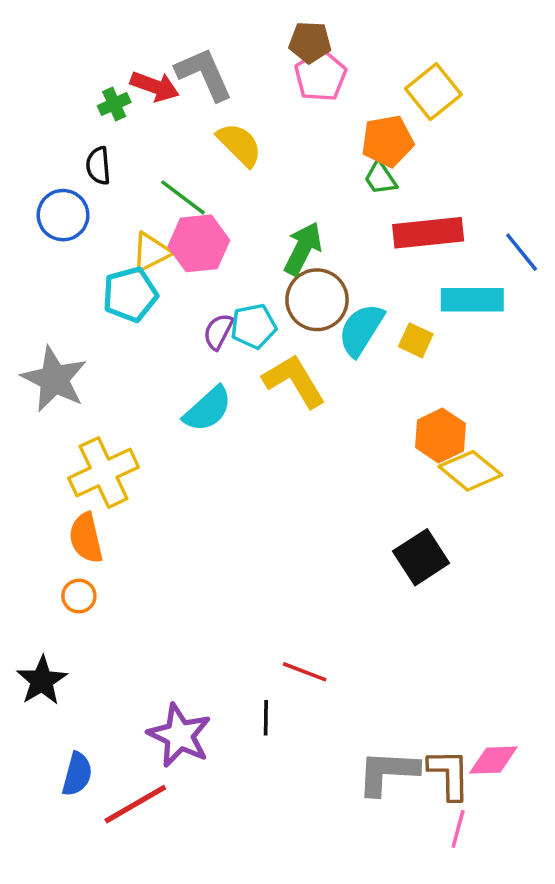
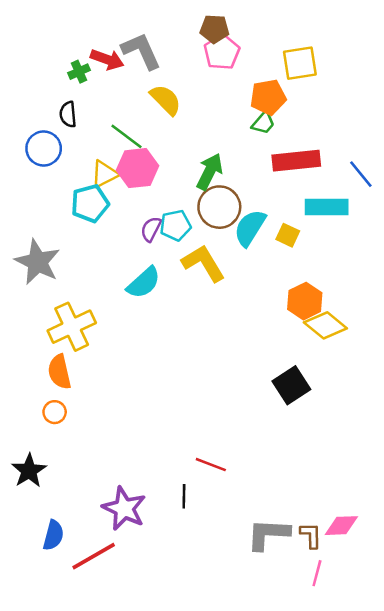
yellow square: (433, 92) -> (300, 63), turned 30
green trapezoid: (380, 178) -> (263, 123), turned -105
brown L-shape: (449, 774) -> (311, 535), size x0.7

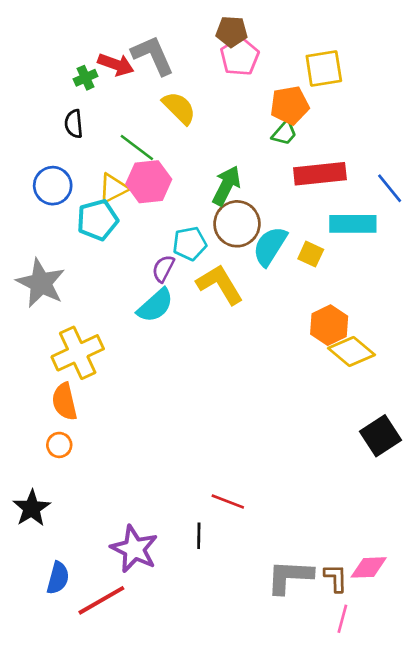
blue circle: (44, 148) -> (53, 186), moved
purple semicircle: (151, 229) -> (163, 269), moved
black square: (291, 385) -> (380, 436), moved

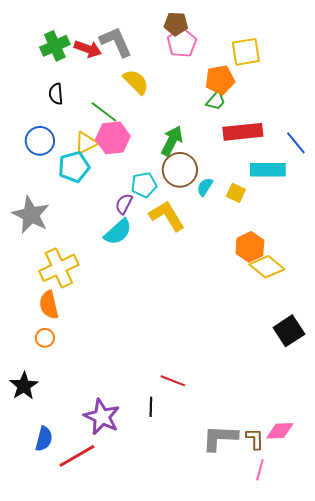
green cross: (86, 78) -> (55, 46), moved, size x1.6
cyan semicircle: (270, 246) -> (205, 187), size x0.6

